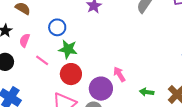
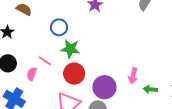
pink semicircle: (25, 40) -> (32, 74), moved
pink arrow: (119, 74) -> (133, 76), moved, turned -133

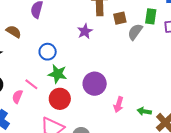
purple circle: (104, 87) -> (95, 84), moved
green arrow: (150, 89) -> (144, 111), moved

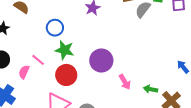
pink arrow: (119, 105) -> (125, 82), turned -49

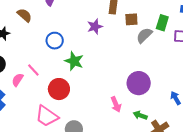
green star: (64, 50) -> (74, 61), moved
purple circle: (101, 61) -> (139, 83), moved

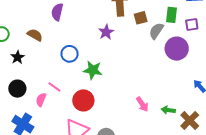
purple circle: (139, 83) -> (177, 49), moved

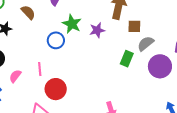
green rectangle: (171, 15) -> (127, 59), moved
green star: (93, 70) -> (72, 24), moved
pink line: (54, 87) -> (40, 69), moved, turned 32

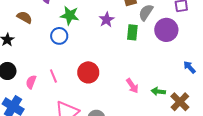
purple star: (97, 30) -> (107, 20), moved
pink line: (40, 69) -> (53, 76), moved
red circle: (56, 89) -> (88, 72), moved

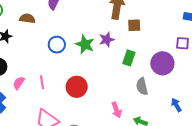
gray semicircle: (146, 12) -> (142, 86), moved, turned -60
green star: (70, 15) -> (85, 44), moved
brown semicircle: (25, 17) -> (27, 18), turned -35

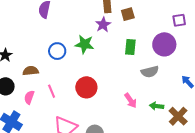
brown semicircle: (27, 18) -> (31, 71), moved
purple star: (107, 40) -> (103, 25), moved
gray semicircle: (142, 86) -> (150, 72), turned -78

